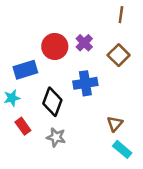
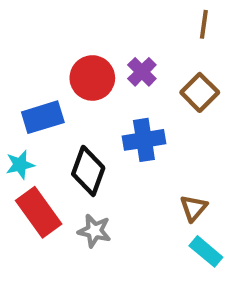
red rectangle: (23, 126) -> (39, 212), size x1.6

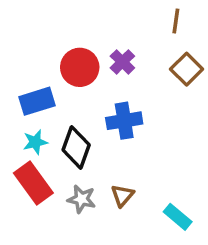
brown square: (200, 92) -> (187, 69), moved
cyan star: (20, 165) -> (35, 142), moved
brown triangle: (194, 208) -> (122, 195), moved

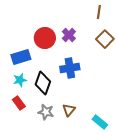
red rectangle: (33, 183) -> (19, 103), size x0.6

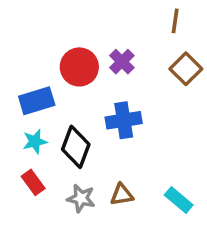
brown triangle: (69, 110) -> (122, 195), turned 40
cyan rectangle: (100, 122) -> (179, 200), moved

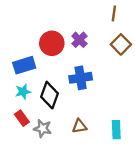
gray star: (81, 198) -> (43, 128), moved
cyan rectangle: (179, 200) -> (116, 130), turned 48

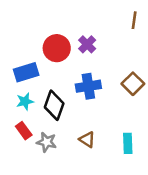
brown line: (114, 13) -> (134, 20), moved
brown square: (121, 44) -> (133, 84), moved
brown triangle: (79, 126) -> (87, 140), turned 42

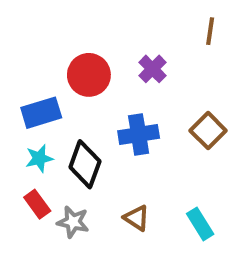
purple cross: (87, 44) -> (152, 69), moved
cyan rectangle: (128, 143) -> (200, 224), turned -30

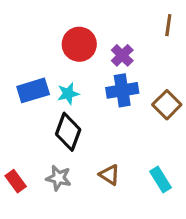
red circle: (89, 75) -> (79, 44), moved
blue cross: (139, 135) -> (122, 90), moved
cyan star: (39, 158) -> (68, 94), moved
red rectangle: (37, 204) -> (16, 181), moved

